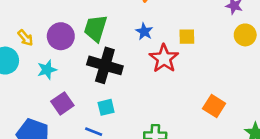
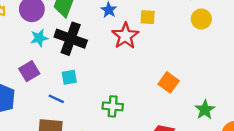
cyan star: (47, 70) -> (39, 38), moved

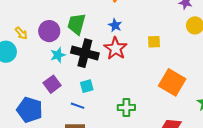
yellow square: (148, 17) -> (154, 42), moved
red star: (125, 36) -> (116, 48), moved
orange square: (169, 82) -> (172, 82), size x1.5

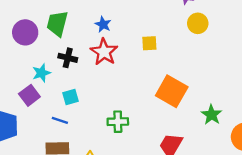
black cross: (85, 53) -> (68, 58), size x0.6
cyan star: (58, 55) -> (41, 73), moved

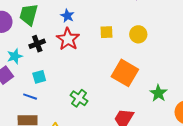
yellow circle: (198, 23) -> (138, 34), moved
black cross: (68, 58) -> (37, 44), turned -35
green cross: (118, 122) -> (79, 98), turned 36

